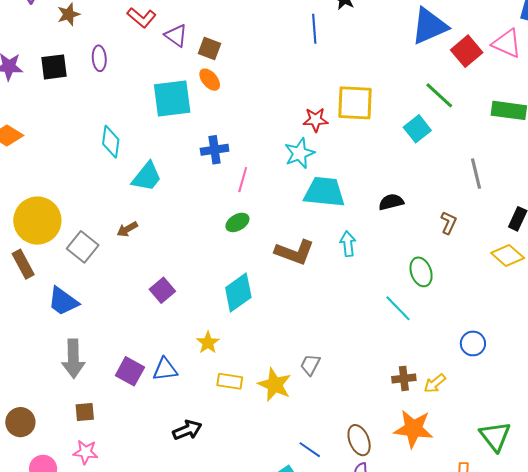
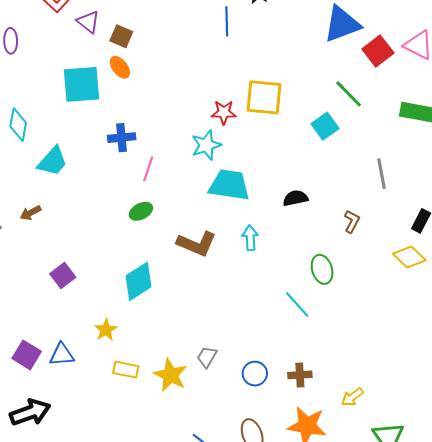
blue circle: (473, 343) -> (255, 374), moved
yellow arrow: (435, 383) -> (352, 397), moved
black arrow: (187, 430) -> (30, 412), moved, size x1.4

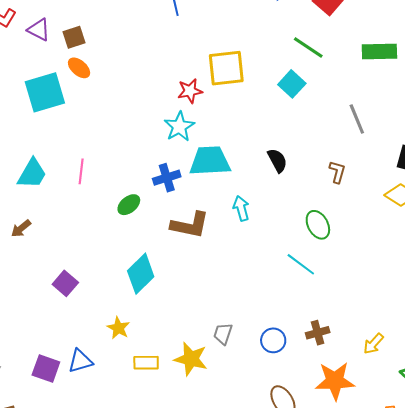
brown square: (121, 36) -> (74, 37), turned -30
blue cross: (122, 138) -> (167, 178), moved
pink line: (148, 169) -> (81, 171), moved
black semicircle: (295, 198) -> (277, 160), turned 85

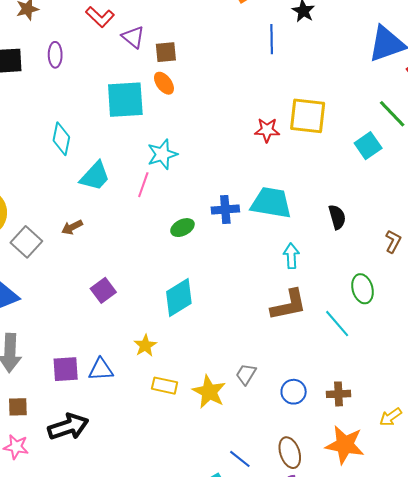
cyan star: (179, 127) -> (162, 154), moved
brown L-shape: (190, 225) -> (289, 305), moved, turned -36
purple square: (46, 368) -> (66, 369), turned -36

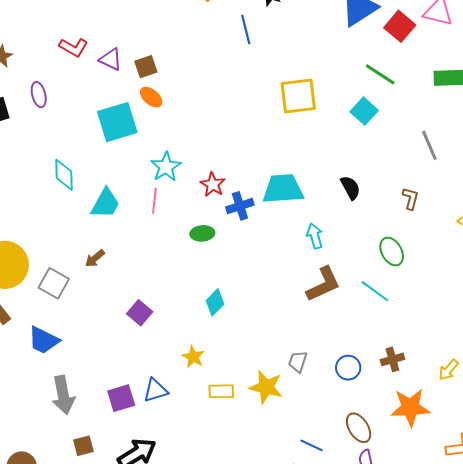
red star: (267, 130) -> (213, 185), moved, turned -30
green ellipse: (182, 228) -> (202, 233), turned 35
cyan diamond: (179, 298) -> (215, 302), size x0.7

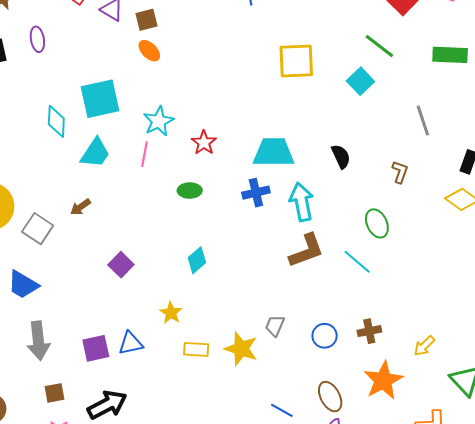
cyan square: (117, 122) -> (100, 99), moved
blue cross: (240, 206) -> (256, 193), moved
cyan arrow: (315, 236) -> (302, 202), size x1.5
orange star: (410, 407) -> (383, 380), turned -30

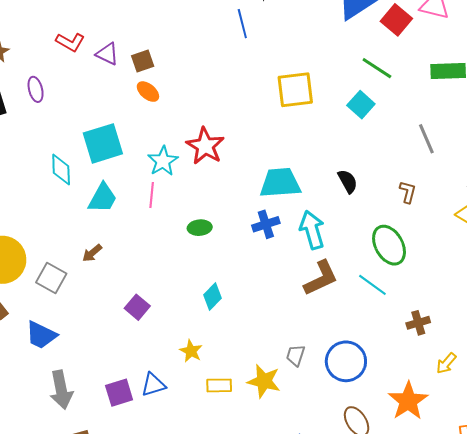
red star: (204, 143) -> (205, 146), moved, size x1.5
green ellipse: (377, 223) -> (389, 245), size x1.4
brown cross: (369, 331) -> (418, 323), moved
blue circle: (325, 336) -> (346, 361), size x1.6

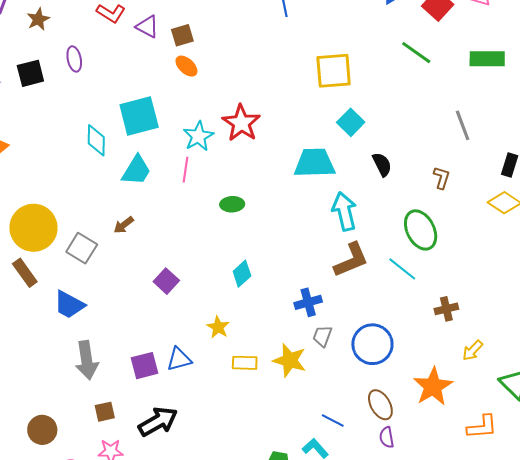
cyan square: (361, 105) -> (351, 122), moved
blue cross: (266, 224) -> (308, 302), moved

